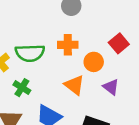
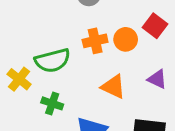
orange circle: (94, 62) -> (126, 39), moved

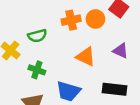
green semicircle: (53, 60) -> (37, 36), size x0.7

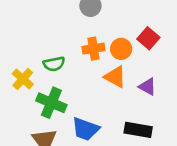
orange triangle: (86, 57) -> (115, 77), moved
green cross: (37, 70) -> (51, 103), size x1.5

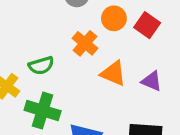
orange cross: (93, 49) -> (85, 43), turned -35
orange circle: (121, 49) -> (114, 18), moved

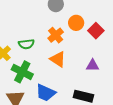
orange triangle: (113, 73) -> (58, 59), moved
purple triangle: (152, 81) -> (93, 65), turned -32

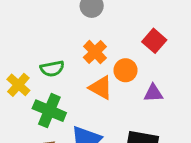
orange circle: (76, 23) -> (125, 70), moved

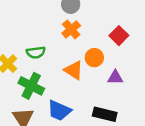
orange cross: (95, 52) -> (71, 29), moved

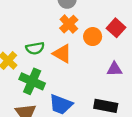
orange circle: (94, 58) -> (93, 37), moved
orange triangle: (74, 70) -> (62, 54), moved

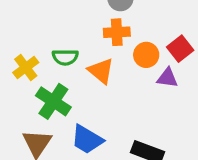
orange cross: (69, 24) -> (117, 32), turned 30
purple triangle: (114, 69) -> (167, 78), moved

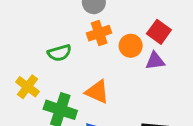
green semicircle: (65, 57) -> (59, 53), moved
orange triangle: (101, 71) -> (97, 92), moved

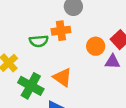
orange cross: (99, 33) -> (61, 31), moved

